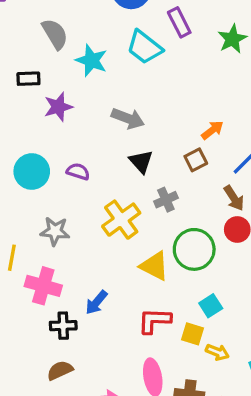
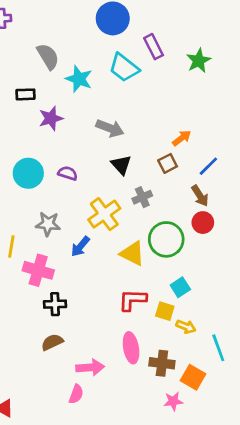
blue arrow: (96, 302) -> (80, 246), moved

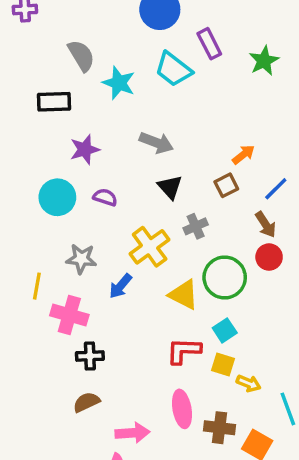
black rectangle: (25, 94) -> (54, 102), size x1.4
purple star: (51, 118) -> (85, 149), moved
cyan square: (180, 287) -> (225, 330), moved

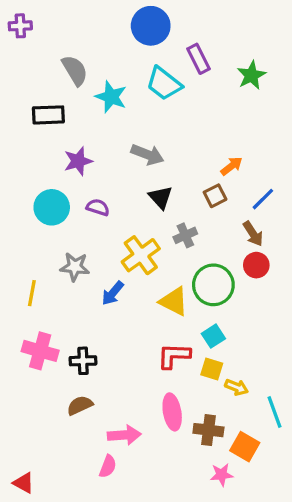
pink cross: (69, 315) -> (40, 351), moved

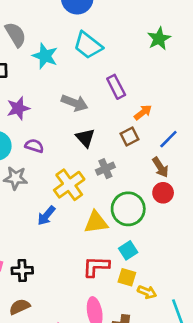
purple rectangle: (199, 59) -> (116, 87), moved
gray star: (75, 267) -> (16, 178), moved
yellow triangle: (174, 301) -> (96, 222), turned -35

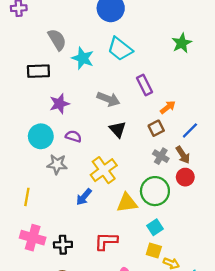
gray cross: (105, 169) -> (161, 156), moved, turned -35
red L-shape: (96, 267) -> (106, 241), moved

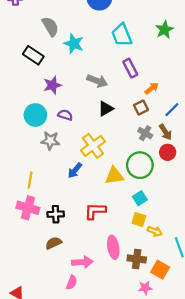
cyan trapezoid: (120, 49) -> (122, 35), moved, turned 30
black rectangle: (38, 71) -> (33, 55), turned 36
black triangle: (118, 129) -> (106, 109), turned 42
yellow line: (27, 197) -> (30, 180), moved

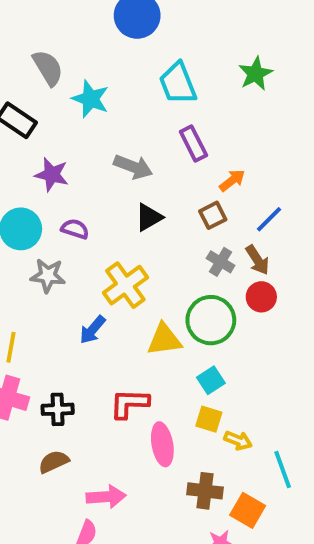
purple star: (52, 85) -> (52, 175), turned 30
pink ellipse: (113, 247) -> (162, 444), moved

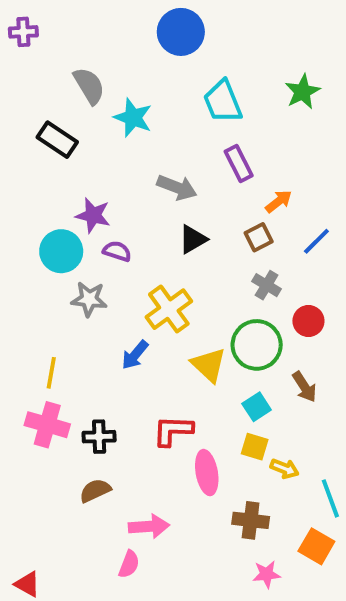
purple star: (52, 175) -> (93, 215), moved
brown arrow: (257, 260) -> (304, 387), moved
yellow triangle: (164, 340) -> (209, 365), turned 51
orange square: (248, 510) -> (316, 546), moved

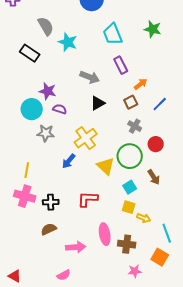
green star: (302, 92) -> (153, 29), turned -30
pink ellipse: (207, 473) -> (105, 234), moved
pink semicircle: (129, 564) -> (64, 275), moved, turned 40

